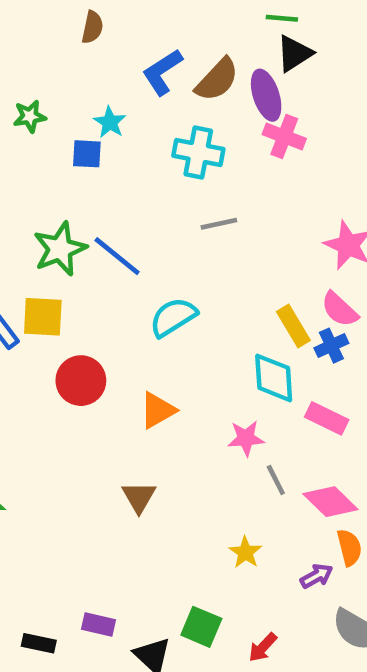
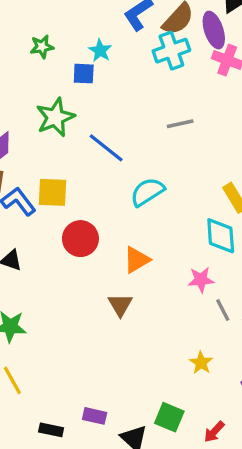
cyan cross: (198, 152) -> (171, 51), moved, turned -30
green star: (60, 249) -> (55, 117), moved
brown triangle: (139, 497) -> (120, 305), moved

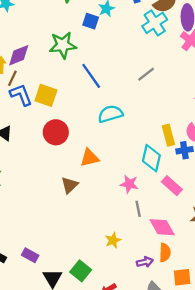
cyan cross: (171, 51) -> (155, 23), turned -30
gray line: (180, 124) -> (146, 74), turned -42

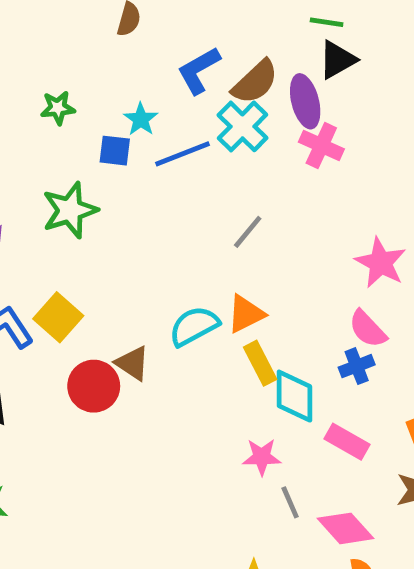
blue line: (91, 76) -> (182, 154), moved, turned -64
yellow square: (46, 95) -> (58, 317), turned 35
yellow rectangle: (168, 135) -> (260, 363), moved
orange triangle: (90, 158) -> (246, 314), moved
brown triangle: (70, 185) -> (132, 363), moved, turned -30

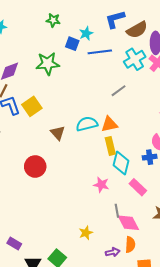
cyan cross: (243, 126) -> (135, 59), moved
red circle: (94, 386) -> (35, 166), moved
gray line: (290, 502) -> (117, 211), moved

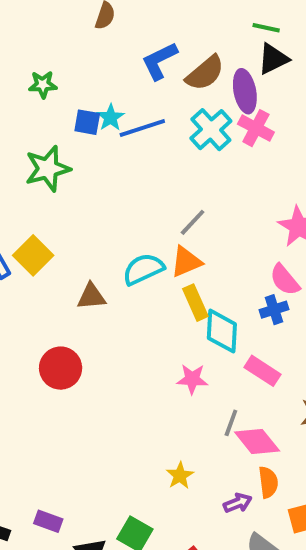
cyan star: (86, 33) -> (111, 117), moved
gray line: (119, 91) -> (193, 222), moved
brown triangle: (58, 133) -> (91, 296), turned -42
gray line: (117, 211) -> (231, 423), turned 40

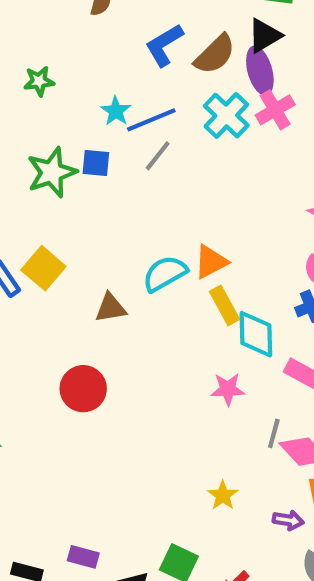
black triangle: (273, 59) -> (264, 36), moved
blue square: (87, 122) -> (96, 163), moved
pink cross: (256, 128) -> (275, 110), turned 36
gray line: (193, 222) -> (158, 156), moved
purple arrow: (238, 503) -> (288, 520), turned 36

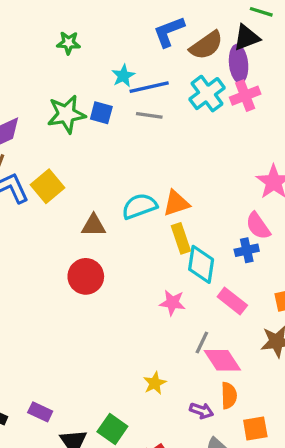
gray line: (158, 156) -> (149, 115), turned 50
red circle: (83, 389) -> (86, 276), moved

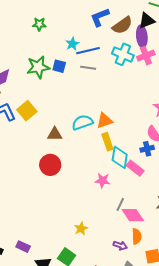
cyan cross: (207, 94) -> (123, 54), turned -30
pink rectangle: (232, 301) -> (135, 168), moved
yellow star: (155, 383) -> (81, 229), moved

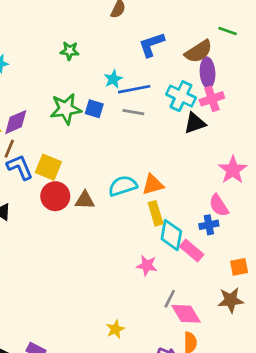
black triangle: (147, 21) -> (195, 123), moved
brown semicircle: (122, 25) -> (199, 51), moved
yellow square: (27, 111) -> (48, 167), turned -30
red circle: (50, 165) -> (55, 196), moved

